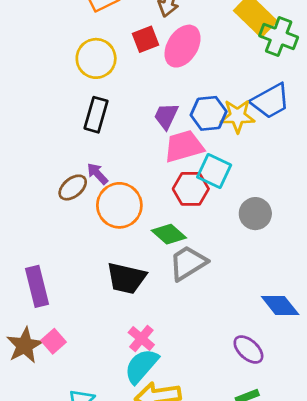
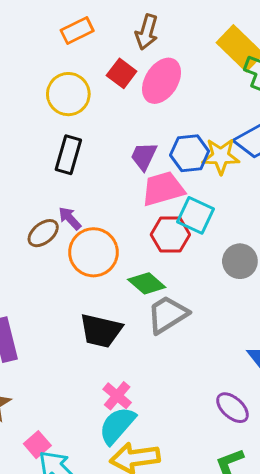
red square: (145, 39) -> (122, 73), turned -32
pink square: (53, 341) -> (37, 445), moved

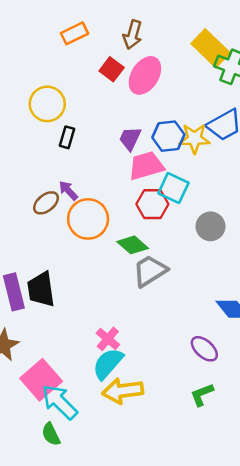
yellow circle: (68, 94) -> (47, 104), moved
black rectangle: (68, 155) -> (67, 137), size x0.7
black trapezoid: (101, 331) -> (41, 289), moved, turned 69
pink square: (37, 445) -> (41, 380), size x1.8

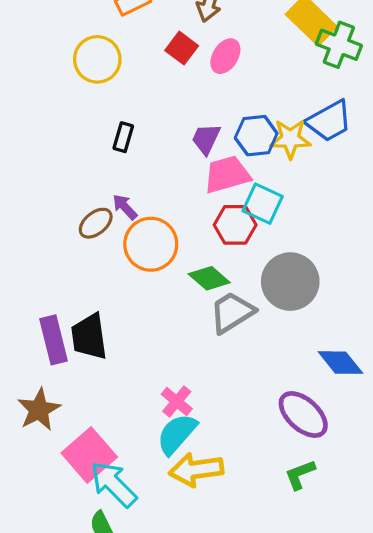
pink ellipse: (145, 75) -> (225, 56), size x0.7
yellow circle: (47, 104) -> (97, 59), moved
gray circle: (211, 226) -> (290, 282), moved, size x1.5
purple ellipse: (204, 349) -> (303, 414), size x1.4

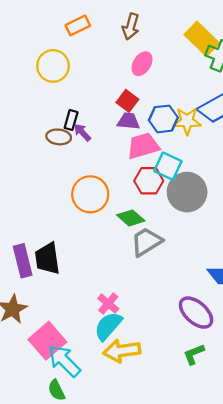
red square: (182, 48) -> (127, 101), moved
purple trapezoid: (206, 139) -> (128, 121), turned 70
purple arrow: (125, 207) -> (82, 132), moved
brown ellipse: (96, 223) -> (59, 137), moved, turned 45
gray circle: (290, 282) -> (187, 192), moved

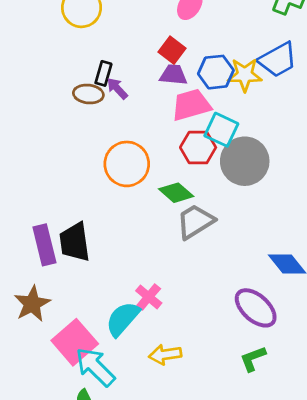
cyan semicircle: (108, 326) -> (123, 319), moved
yellow arrow: (122, 351) -> (165, 355), size x0.7

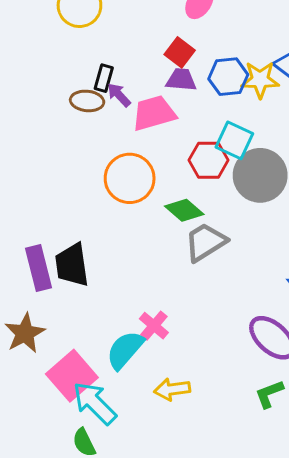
pink trapezoid: (191, 105) -> (154, 113), moved

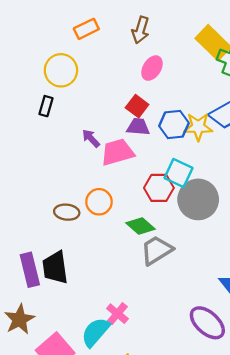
black rectangle: (104, 78) -> (46, 106), moved
brown ellipse: (87, 101) -> (67, 212), moved
orange circle: (130, 178) -> (99, 202), size x0.7

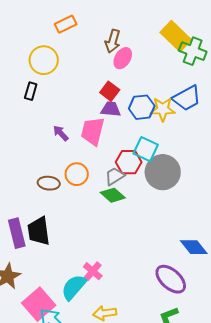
brown arrow: (140, 30) -> (113, 41), moved
purple arrow: (91, 138) -> (61, 133), moved
pink trapezoid: (117, 152) -> (93, 131), turned -60
gray trapezoid: (157, 250) -> (115, 176), moved, size x0.7

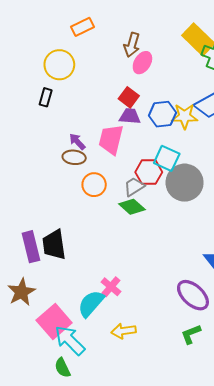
brown ellipse: (49, 183) -> (74, 157), moved

